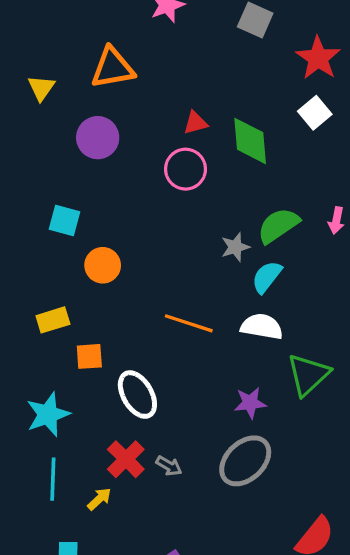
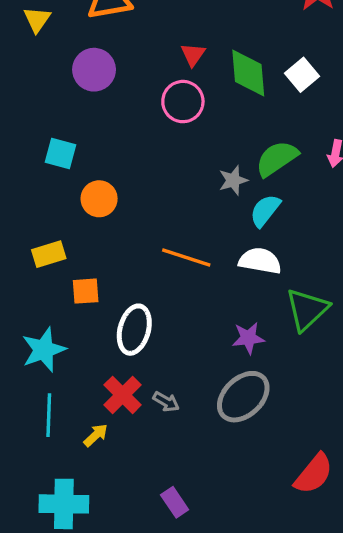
white square: (315, 113) -> (302, 75), moved
red triangle: (195, 123) -> (193, 55), turned -40
white ellipse: (137, 395) -> (134, 330), turned 45

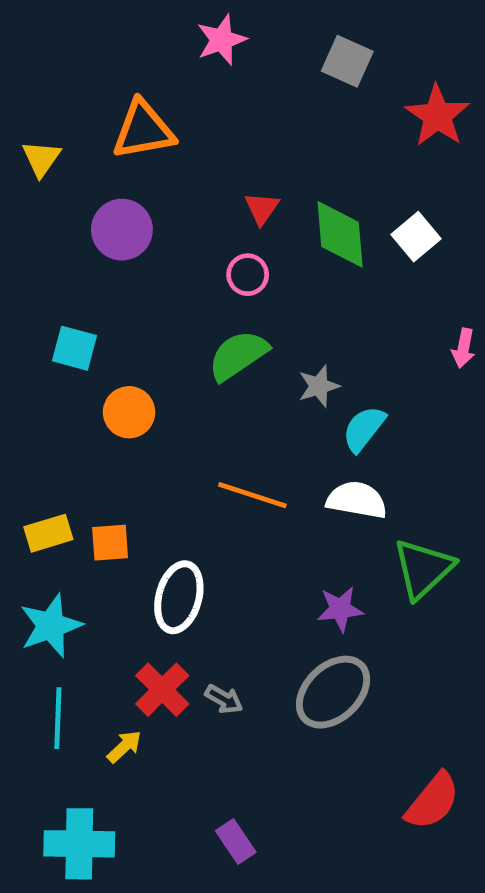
pink circle: (183, 102) -> (248, 275), size x0.7
green semicircle: (277, 159) -> (238, 355), moved
yellow rectangle: (49, 254) -> (48, 533), moved

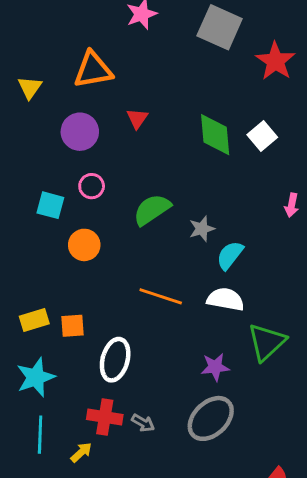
gray square: (347, 61) -> (220, 27), size x1.4
red triangle: (262, 208) -> (137, 118), moved
pink circle: (248, 275) -> (92, 186), moved
red cross: (162, 690) -> (105, 417), turned -36

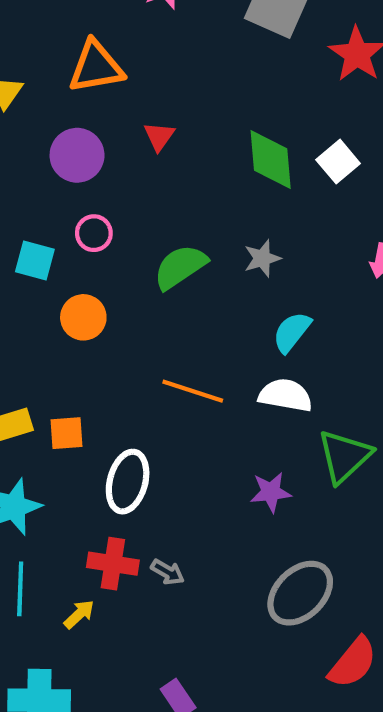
gray star: (202, 229) -> (262, 258), moved
gray ellipse: (211, 418) -> (300, 593), moved

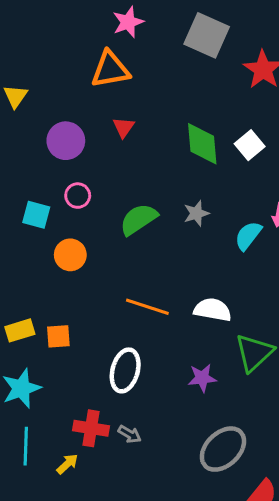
orange triangle: (96, 67) -> (110, 70), moved
cyan semicircle: (292, 332) -> (248, 236), moved
white ellipse: (128, 482) -> (125, 370), moved

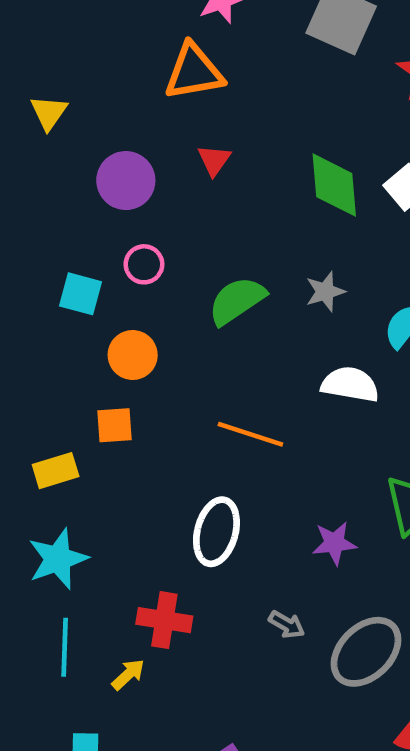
white semicircle: (213, 310) -> (350, 384), moved
orange square: (58, 336) -> (115, 425), moved
gray arrow: (130, 434) -> (287, 625), moved

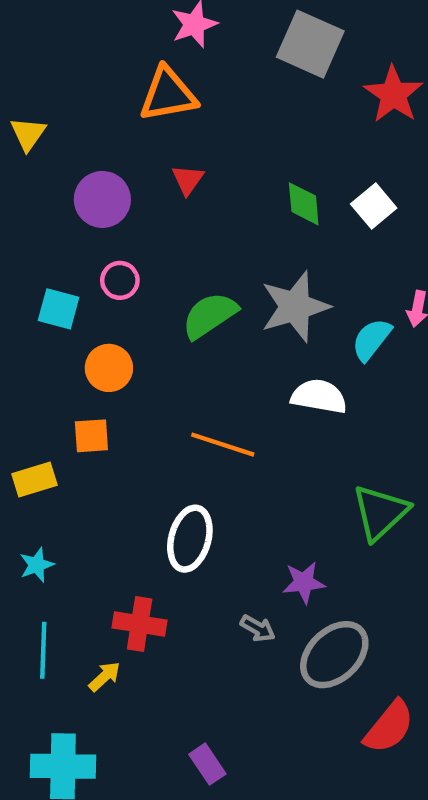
green diamond: (334, 185) -> (304, 204), size x0.7
gray star: (325, 292) -> (295, 307), size x1.8
purple star: (334, 543) -> (304, 582), moved
cyan star: (58, 559) -> (37, 565), size x0.6

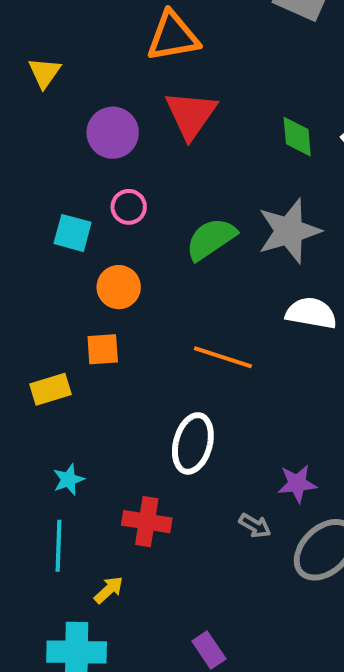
red triangle: (188, 180) -> (191, 115), size x1.8
cyan star: (37, 565) -> (69, 480), moved
yellow arrow: (105, 677) -> (109, 590), moved

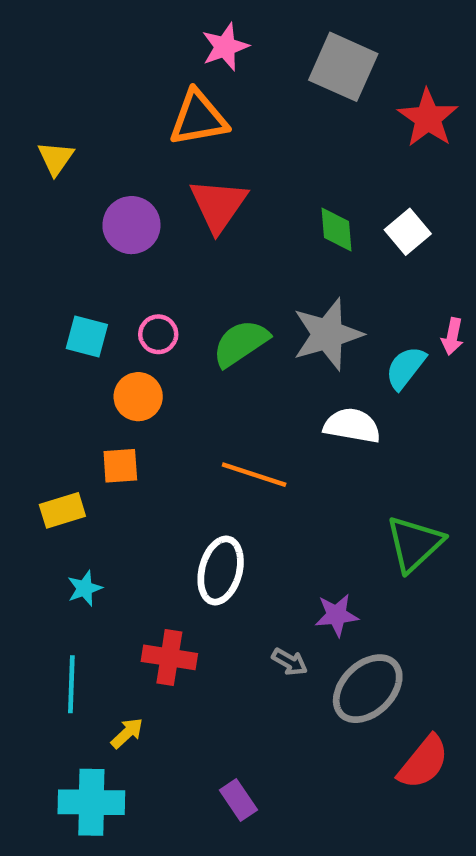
pink circle: (129, 207) -> (158, 334), moved
cyan star: (69, 480) -> (85, 588), moved

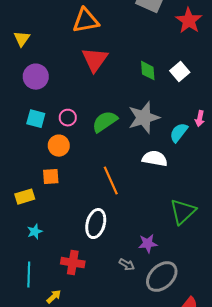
purple circle: (131, 225) -> (36, 77), moved
orange line: (254, 475) -> (111, 181), turned 48

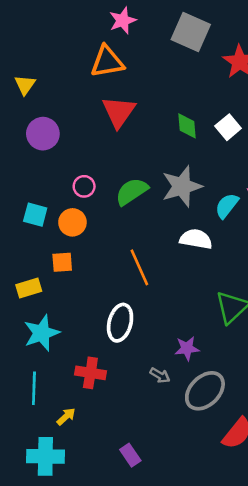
cyan square: (36, 119) -> (35, 215), moved
cyan star: (35, 232) -> (42, 333), size x1.8

